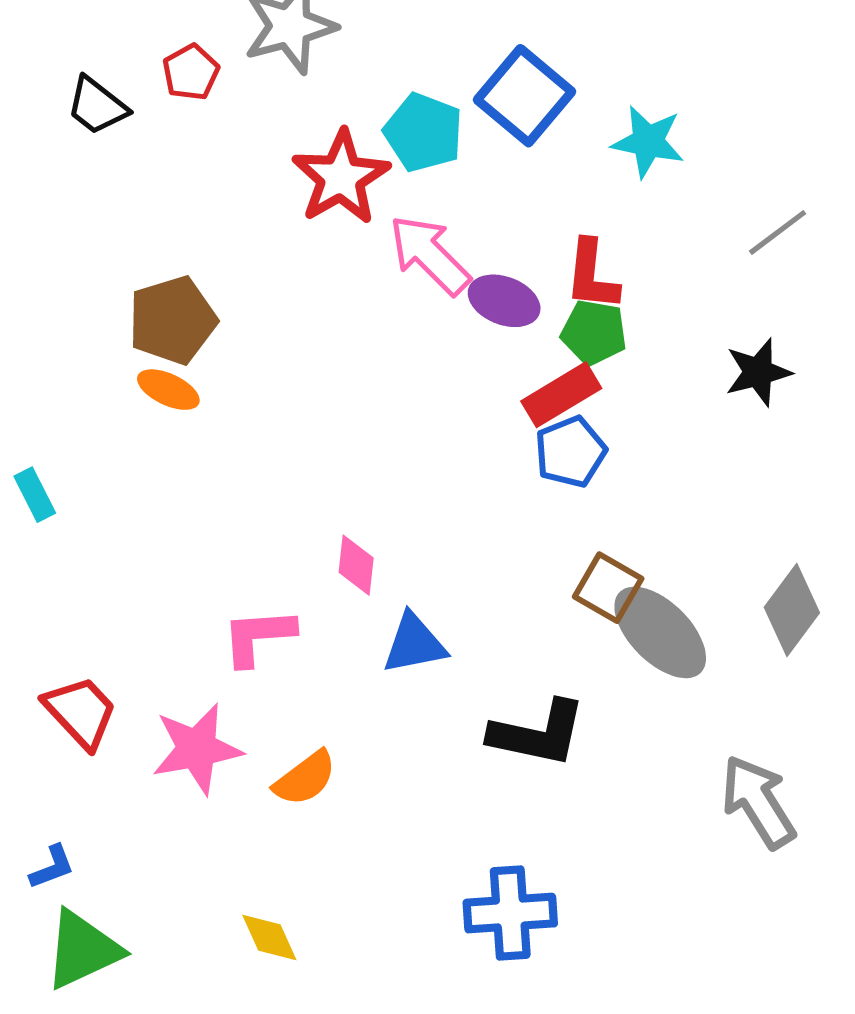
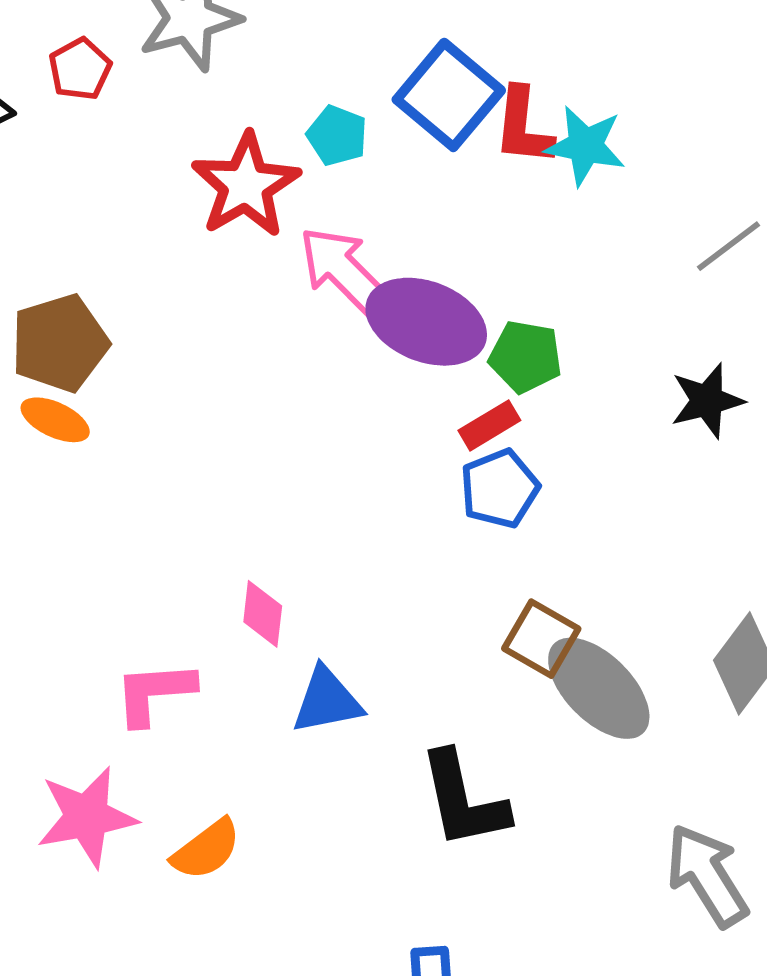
cyan pentagon: (423, 132) -> (337, 136), size x0.7
red L-shape: (592, 275) -> (523, 127), moved
purple ellipse: (504, 301) -> (426, 322), size x1.5
red rectangle: (561, 395) -> (489, 425), size x0.7
black L-shape: (538, 733) -> (463, 800), turned 66

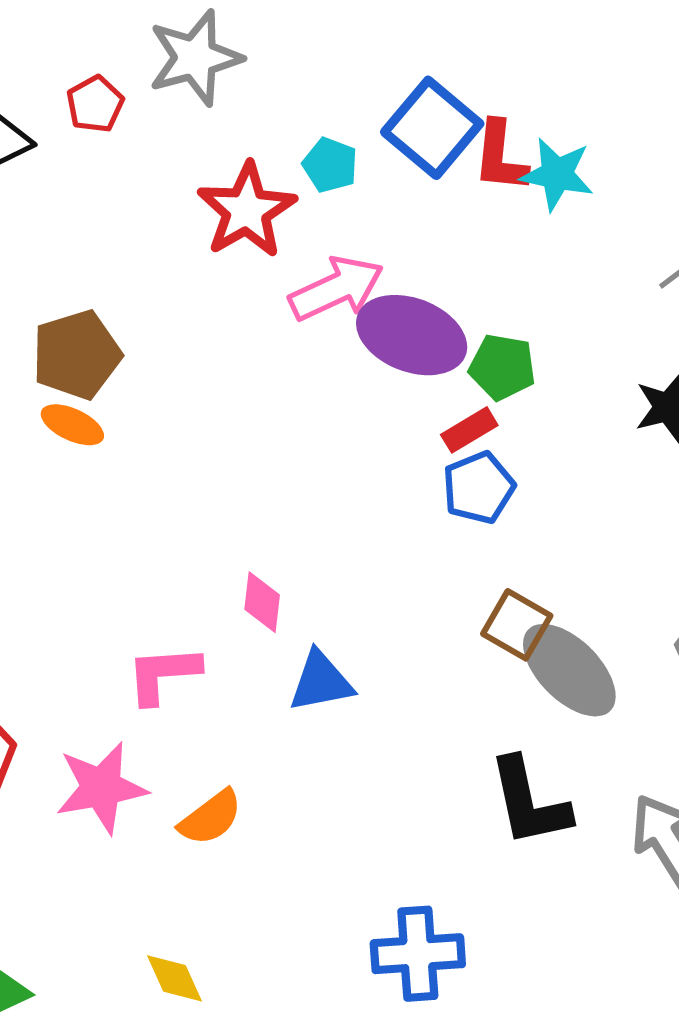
pink arrow: (344, 271) -> (336, 289), turned 110
black L-shape: (463, 800) -> (529, 802), moved

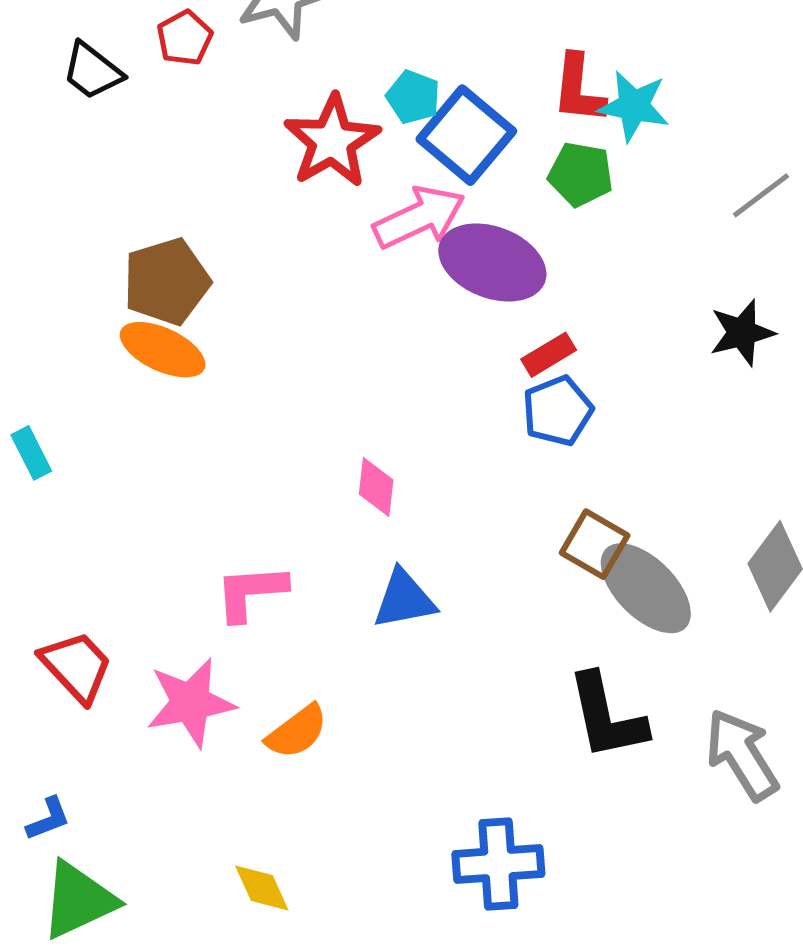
blue square: (432, 128) -> (466, 135), moved
green pentagon: (502, 367) -> (581, 174), moved
orange ellipse: (72, 425) -> (163, 350), size x1.4
pink diamond: (262, 602) -> (376, 487), moved

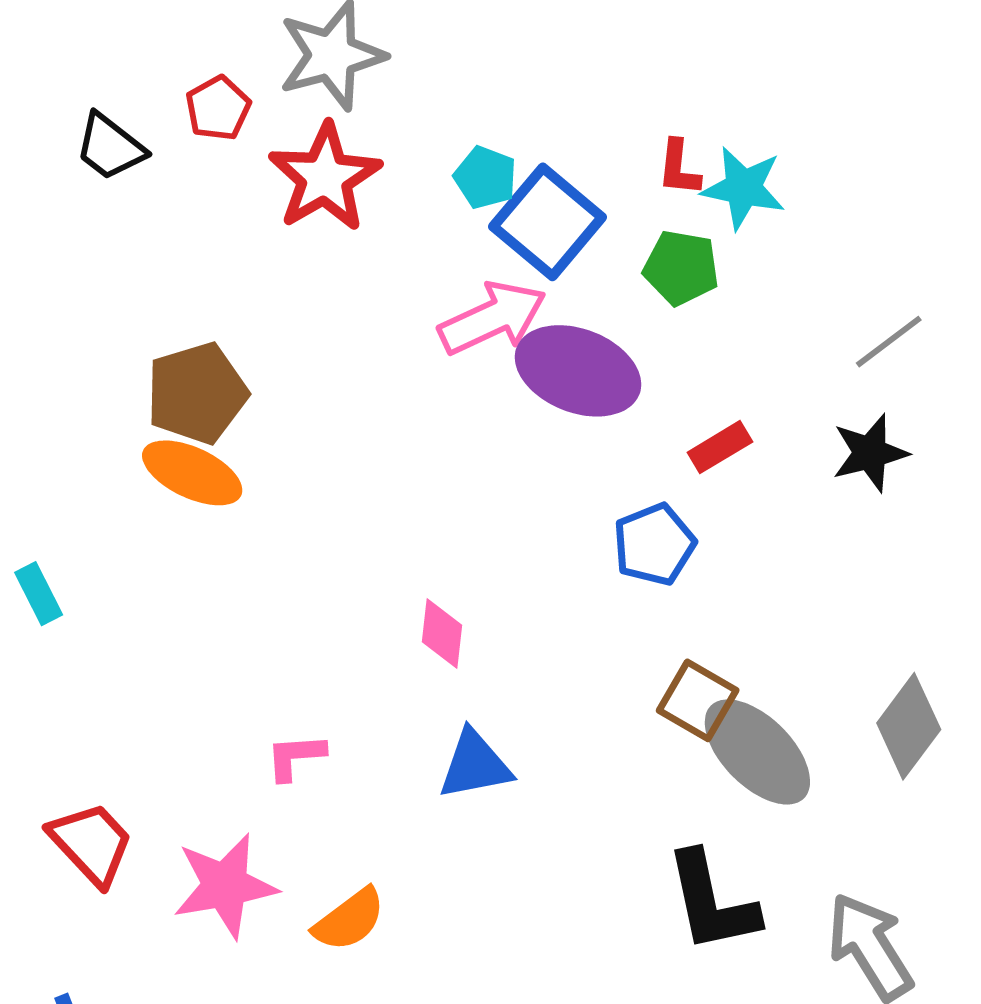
red L-shape: (579, 89) -> (679, 168), size x0.7
red star: (332, 141) -> (325, 177), moved
gray line: (761, 195) -> (889, 342), moved
red rectangle: (549, 355) -> (720, 447), moved
pink L-shape: (251, 592) -> (295, 757), size x0.7

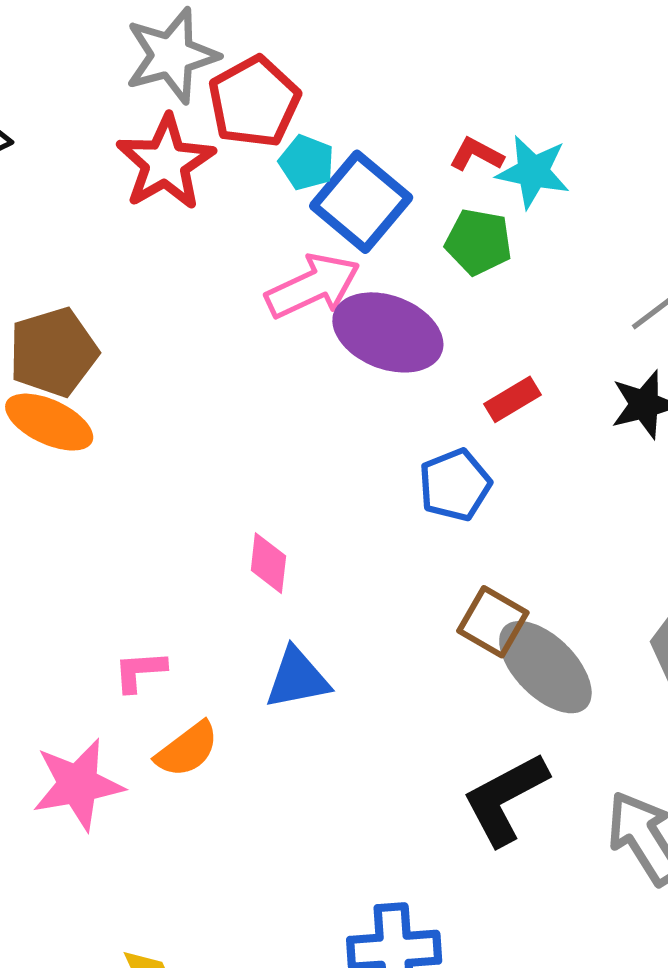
red pentagon: (218, 108) -> (254, 102), moved, size x1.6
red L-shape: (679, 168) -> (476, 154), turned 112
black L-shape: (712, 902) -> (505, 799), turned 74
orange semicircle: (349, 920) -> (187, 749), moved

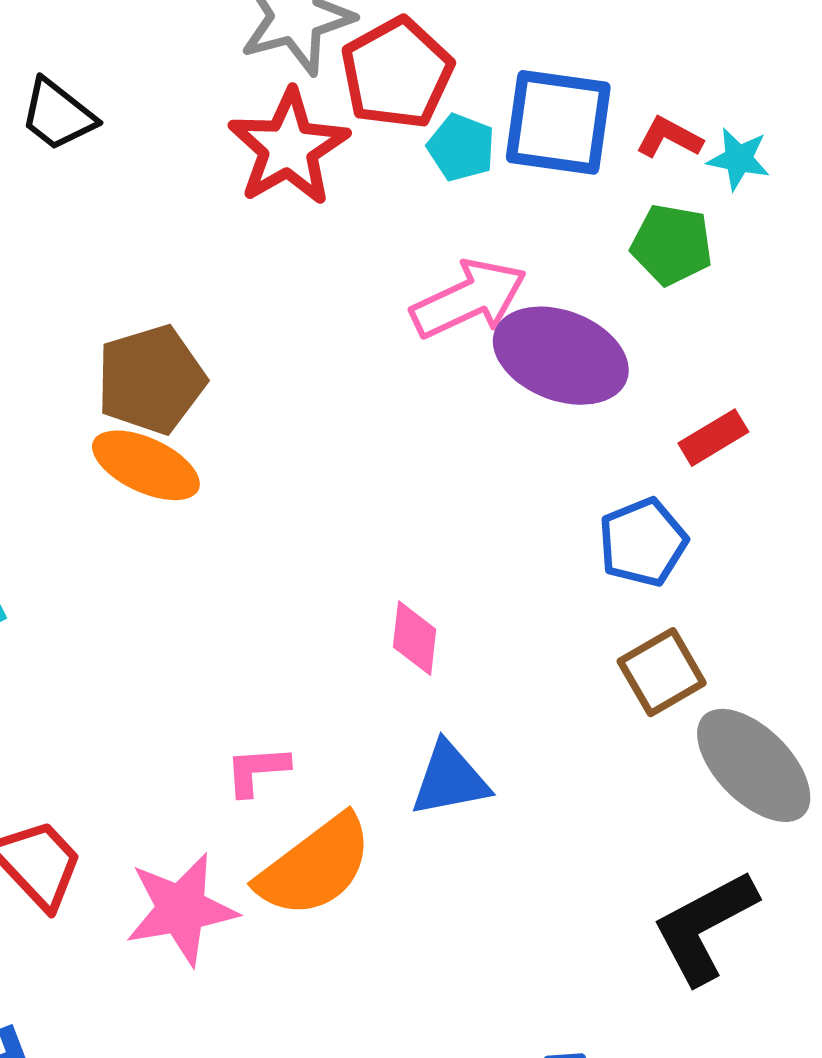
cyan star: (533, 172) -> (739, 159), size x0.7
blue square: (361, 202) -> (558, 122), moved, turned -32
brown square: (493, 622) -> (662, 672), moved, turned 30
orange semicircle: (187, 749) -> (315, 866), size x1.5

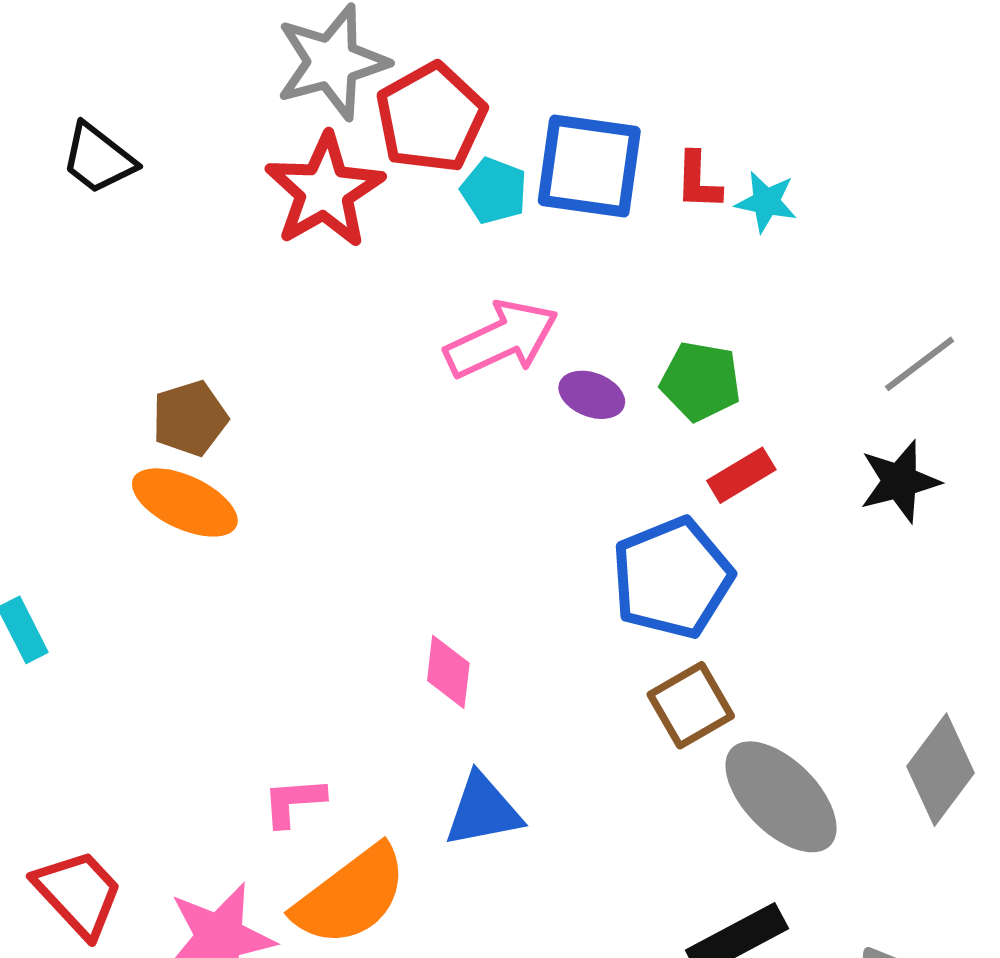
red L-shape: (669, 137) -> (698, 181), turned -116
green pentagon: (672, 245) -> (701, 381), moved
purple ellipse: (561, 356) -> (592, 395), size x0.5
brown pentagon: (151, 380) -> (190, 418), size x0.7
blue pentagon: (643, 542) -> (672, 578), size x1.4

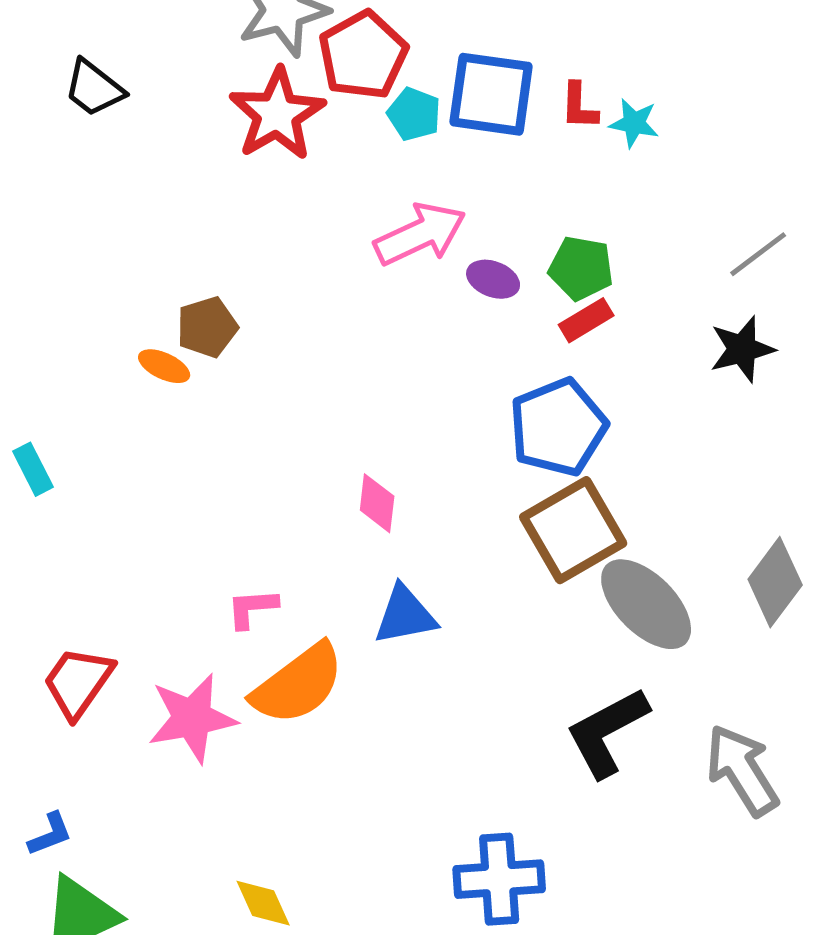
brown pentagon: (190, 418) -> (207, 327), moved
red rectangle: (741, 475) -> (586, 320), moved
orange ellipse: (185, 502) -> (164, 366), size x0.6
brown square: (691, 705) -> (573, 530), size x1.5
red trapezoid: (78, 893) -> (78, 682), turned -102

